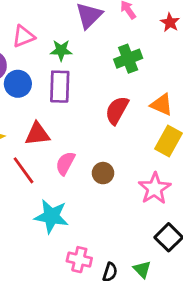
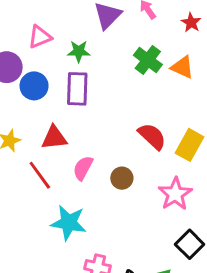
green cross: (128, 59) -> (148, 60), turned -32
orange triangle: (162, 105) -> (182, 67), moved
red semicircle: (117, 110) -> (152, 136), moved, turned 104

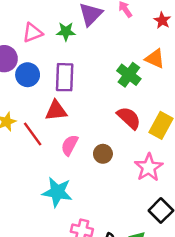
green star: (79, 51) -> (66, 31), moved
green cross: (148, 60) -> (129, 75), moved
red triangle: (54, 138) -> (56, 111), moved
red line: (40, 175) -> (33, 134), moved

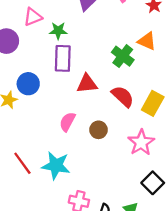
green star: (66, 31) -> (58, 31), moved
blue circle: (28, 75) -> (28, 84), moved
red triangle: (56, 111) -> (87, 84), moved
red line: (33, 134) -> (22, 163), moved

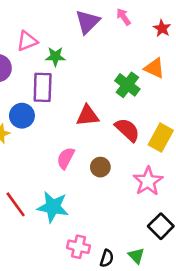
purple rectangle: (63, 58) -> (43, 87), moved

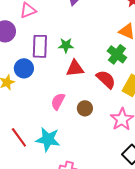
green star: (55, 57) -> (66, 45), moved
green cross: (127, 85) -> (117, 54), moved

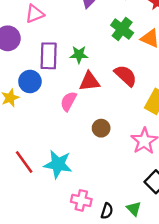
green cross: (117, 54) -> (122, 29), moved
red semicircle: (106, 79) -> (126, 76), moved
pink semicircle: (58, 101) -> (68, 101), moved

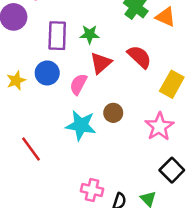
blue circle: (30, 81) -> (47, 73), moved
red triangle: (89, 81) -> (101, 63), turned -35
cyan star: (58, 164) -> (81, 125), moved

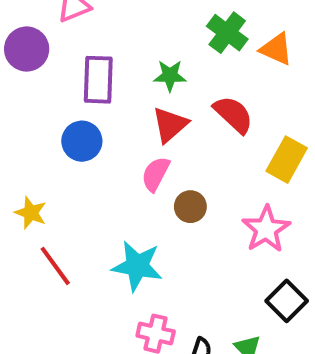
green star: (90, 34) -> (170, 76), moved
yellow star: (16, 80) -> (31, 213), moved, turned -30
pink semicircle: (78, 84) -> (156, 174), moved
cyan star: (81, 125) -> (137, 266), moved

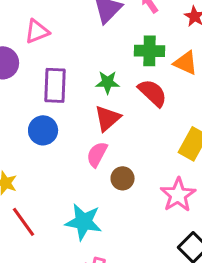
green cross: (227, 33) -> (150, 51), turned -36
red semicircle: (233, 115) -> (153, 93), moved

